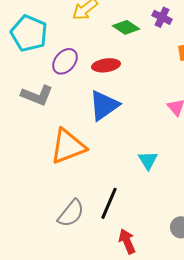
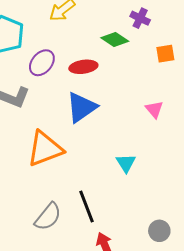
green diamond: (126, 27) -> (115, 39), moved
black line: (109, 203) -> (86, 207), turned -44

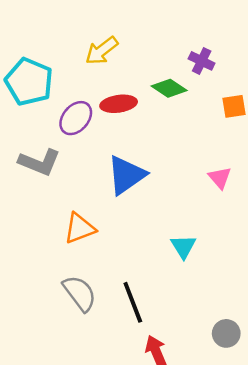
red ellipse: (83, 67) -> (119, 104), moved
orange triangle: (45, 149) -> (80, 228), size x0.7
gray semicircle: (48, 217) -> (80, 293), moved, turned -76

